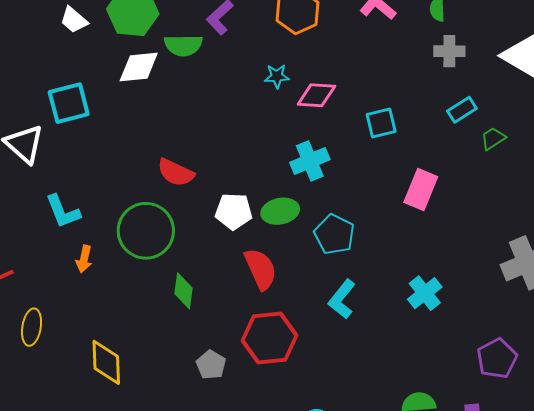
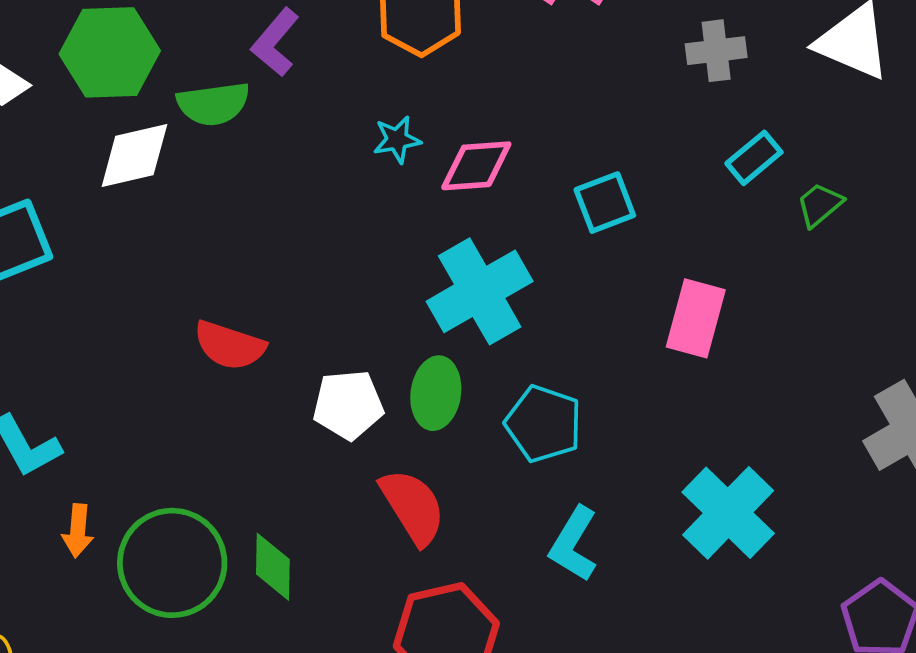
cyan cross: (310, 161) -> (480, 291), size x1.4
green ellipse: (280, 211) -> (436, 393), turned -63
green circle: (146, 231) -> (172, 563), moved
cyan cross: (425, 293) -> (728, 513), size x1.4

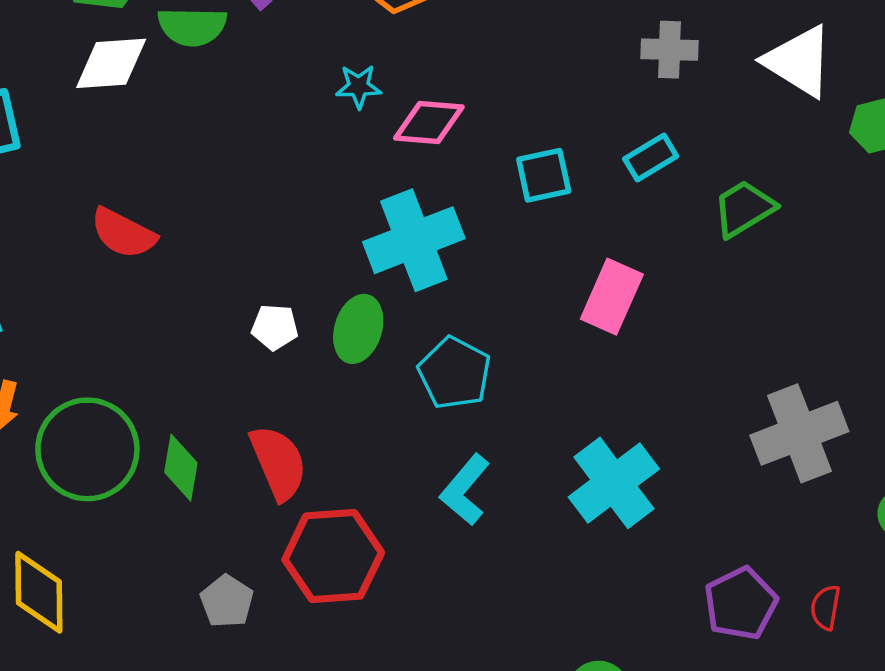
cyan rectangle: (754, 158) -> (651, 158), moved
green trapezoid: (820, 205) -> (744, 208), size x1.4
red semicircle: (230, 345) -> (123, 233), moved
white pentagon: (348, 405) -> (275, 327), size x0.7
red semicircle: (413, 507) -> (278, 463), moved

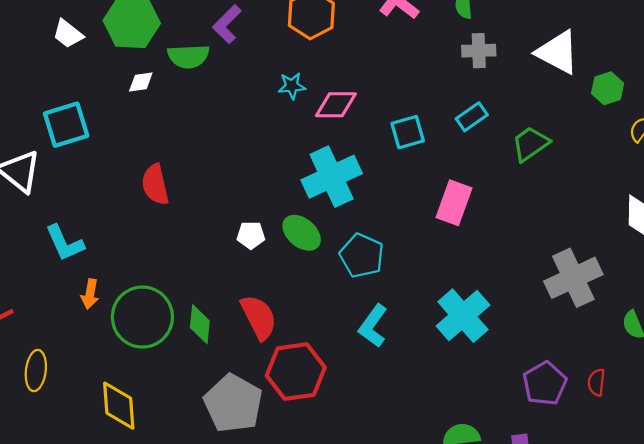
white diamond: (111, 63) -> (141, 82), size x0.6
red semicircle: (123, 233) -> (155, 185), turned 54
green ellipse: (358, 329) -> (302, 233), turned -63
gray pentagon: (227, 601) -> (233, 403), size x1.8

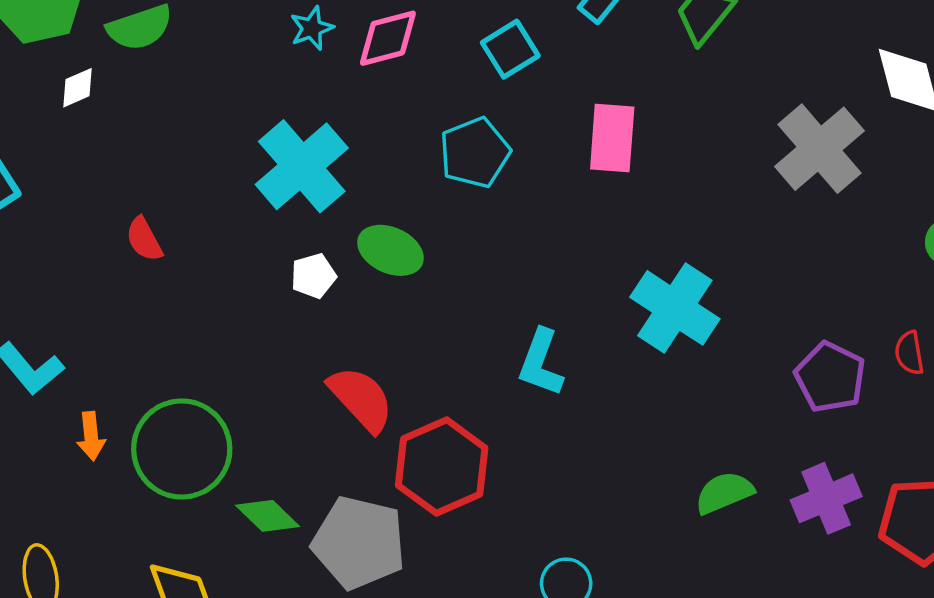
cyan cross: (332, 177) -> (302, 166), moved
red semicircle: (155, 185) -> (144, 239), size x0.7
cyan pentagon: (362, 256) -> (475, 153), moved, turned -30
gray cross: (573, 278) -> (820, 149), moved
green diamond: (200, 324) -> (268, 516), moved, turned -36

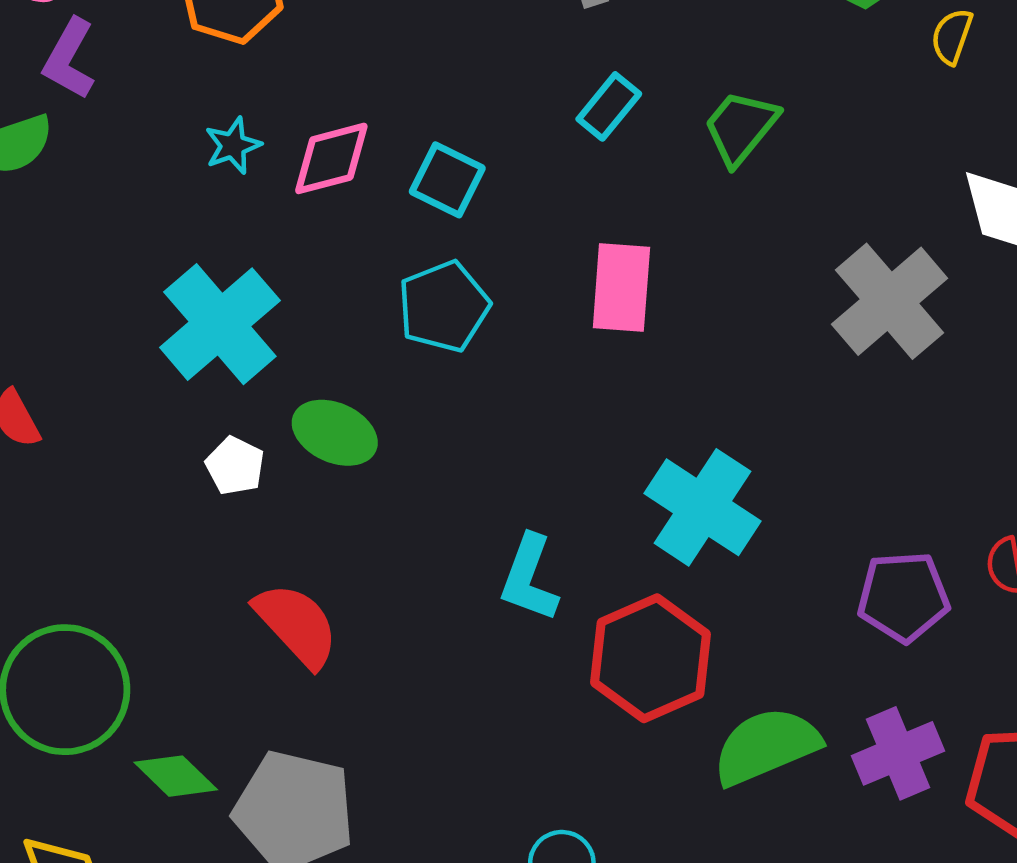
cyan square: (510, 49) -> (447, 180), moved, turned -32
white pentagon: (313, 276) -> (235, 466), turned -30
purple pentagon: (830, 377) -> (903, 597), turned -30
red hexagon: (442, 467) -> (650, 658), moved
green semicircle: (724, 493) -> (766, 746), size x1.4

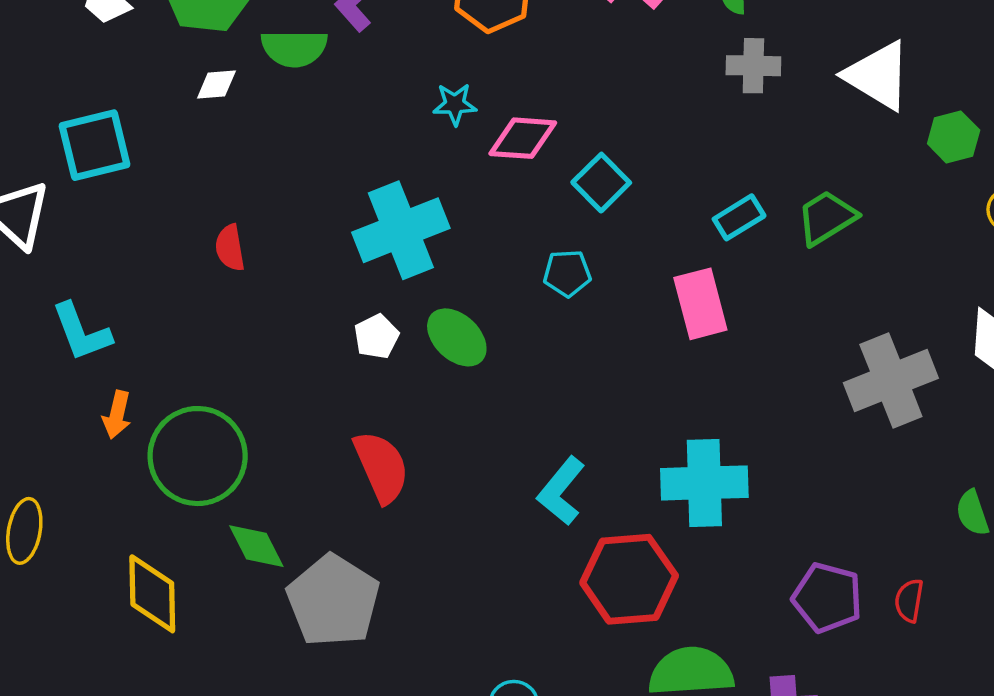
cyan rectangle: (609, 106) -> (739, 217), moved
pink rectangle: (621, 288) -> (700, 304), turned -38
cyan pentagon: (444, 306) -> (567, 273), size x0.7
cyan cross: (703, 507) -> (704, 483), turned 36

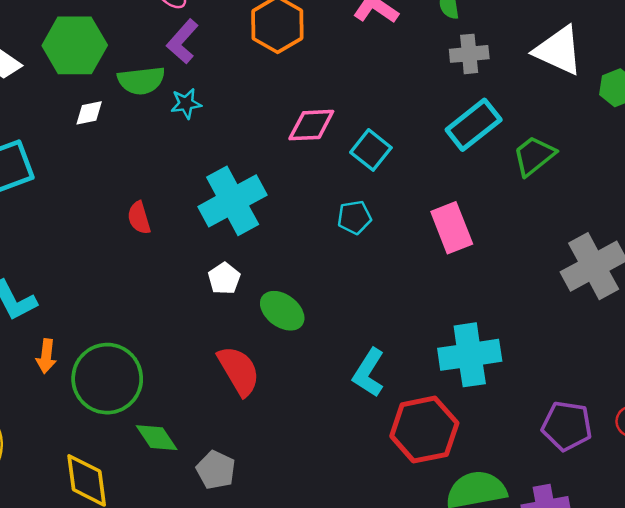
cyan star: (455, 104) -> (186, 104), moved
cyan rectangle: (739, 217) -> (474, 125), moved, size x1.5
red semicircle: (230, 248) -> (139, 218), moved
green ellipse: (457, 337) -> (282, 311), moved
gray pentagon: (333, 601) -> (216, 470), size x0.6

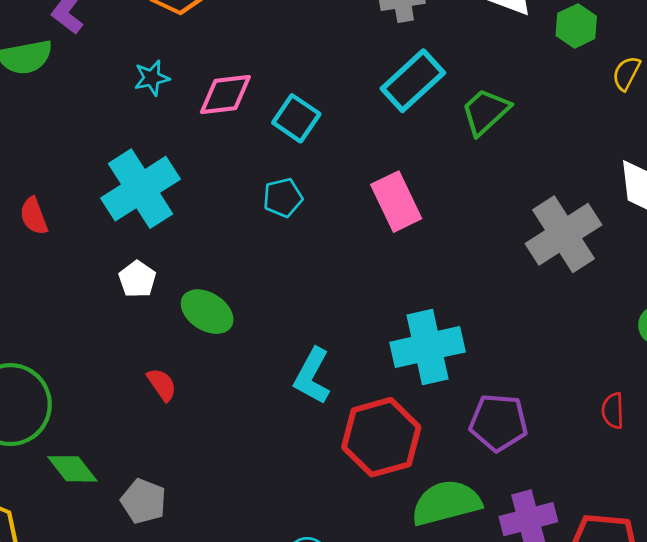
cyan star: (186, 104) -> (152, 78), moved
red semicircle: (239, 371) -> (162, 385), size x0.6
purple pentagon: (567, 426) -> (498, 422), moved

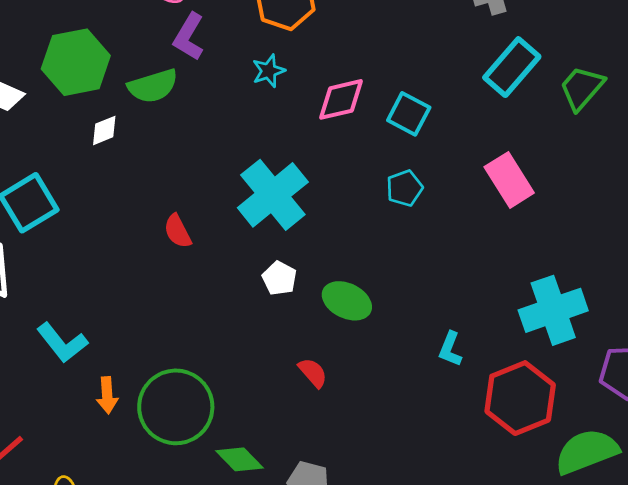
cyan star: (152, 78) -> (269, 71), moved
cyan L-shape: (312, 376) -> (450, 349), size x0.7

